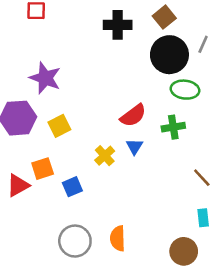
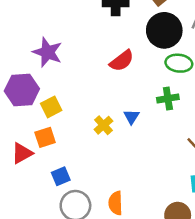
red semicircle: (133, 115) -> (122, 61), moved
yellow square: (59, 126) -> (51, 107), moved
blue square: (72, 187) -> (61, 176), moved

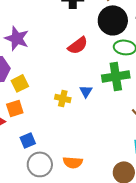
green cross: (168, 98) -> (116, 76), size x1.5
yellow cross: (103, 125) -> (63, 98), turned -35
orange semicircle: (116, 203) -> (73, 162), turned -84

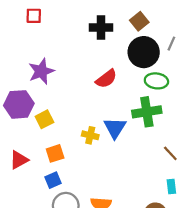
purple star: (17, 38) -> (41, 71), turned 30
blue triangle: (86, 91) -> (115, 128), size x1.6
orange square: (15, 108) -> (55, 153), moved

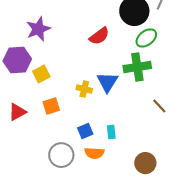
green ellipse: (156, 81) -> (146, 38), turned -45
blue square: (53, 180) -> (85, 131), moved
cyan rectangle: (171, 187) -> (111, 132), moved

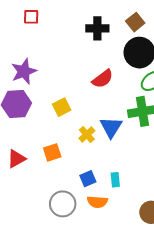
purple star: (38, 29) -> (24, 71), moved
yellow square: (41, 74) -> (62, 107), moved
yellow cross: (84, 89) -> (87, 135), turned 35

